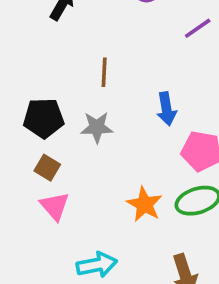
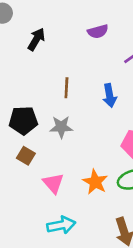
blue arrow: (166, 109) -> (110, 96), moved
pink triangle: (55, 206) -> (53, 183), moved

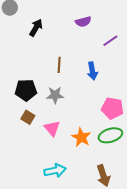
pink triangle: (53, 183) -> (52, 128), moved

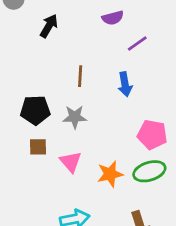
purple line: (110, 41) -> (137, 44), moved
brown square: (28, 117) -> (38, 147), turned -32
orange star: (81, 137) -> (110, 174), turned 30

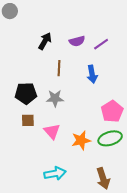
purple semicircle: (113, 18) -> (77, 41), moved
black arrow: (49, 26) -> (45, 41), moved
pink pentagon: (152, 135) -> (112, 111), turned 30

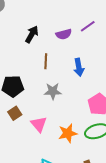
purple line: (101, 44) -> (88, 26), moved
gray star: (55, 98) -> (53, 91), moved
brown square: (28, 120) -> (15, 113), turned -32

